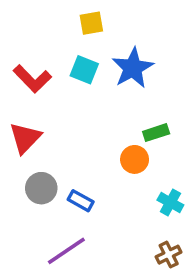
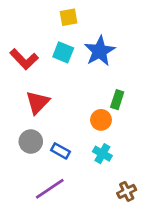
green rectangle: (156, 133) -> (117, 100), turned -54
red triangle: (25, 138) -> (38, 102), moved
cyan cross: (170, 202) -> (102, 154), moved

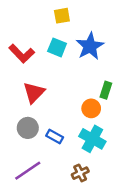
cyan cross: (102, 154) -> (92, 139), size x1.5
purple line: (50, 189) -> (28, 171), moved
brown cross: (127, 191) -> (80, 173), moved

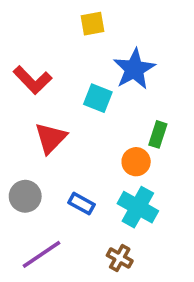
cyan square: (57, 47) -> (98, 98), moved
gray circle: (28, 128) -> (25, 196), moved
brown cross: (80, 173) -> (120, 258), turned -35

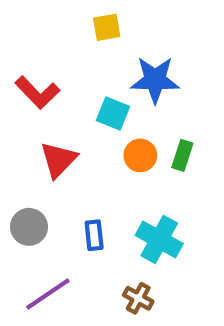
blue star: (134, 69) -> (155, 80), turned 30
orange circle: (136, 162) -> (140, 155), moved
blue rectangle: (82, 204) -> (94, 235), turned 55

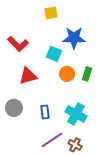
red triangle: (58, 160) -> (28, 76), turned 30
purple line: (48, 294) -> (52, 140), moved
brown cross: (138, 298) -> (75, 145), moved

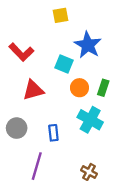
blue star: (74, 38) -> (88, 45), turned 30
cyan cross: (76, 114) -> (90, 120), moved
purple line: (52, 140) -> (37, 166), moved, turned -40

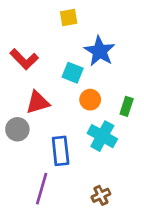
green rectangle: (103, 88) -> (127, 106), moved
gray circle: (17, 128) -> (17, 129), moved
blue rectangle: (53, 133) -> (61, 151), size x1.5
brown cross: (89, 172) -> (101, 195), turned 35

